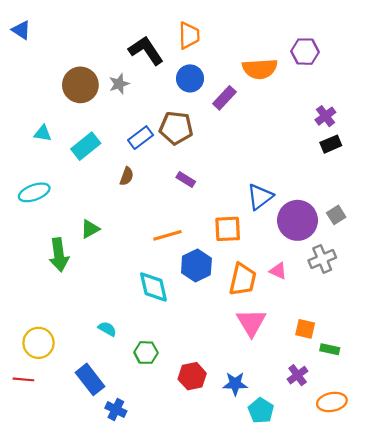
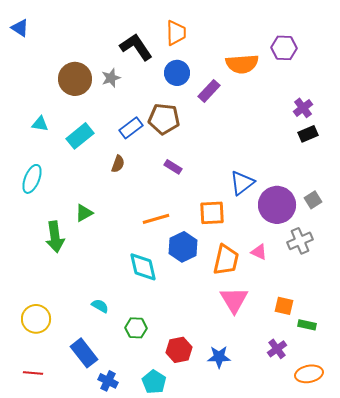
cyan ellipse: (34, 192) -> (32, 179), turned -48
red line: (23, 379) -> (33, 373), moved
cyan pentagon: (261, 411) -> (154, 382), moved

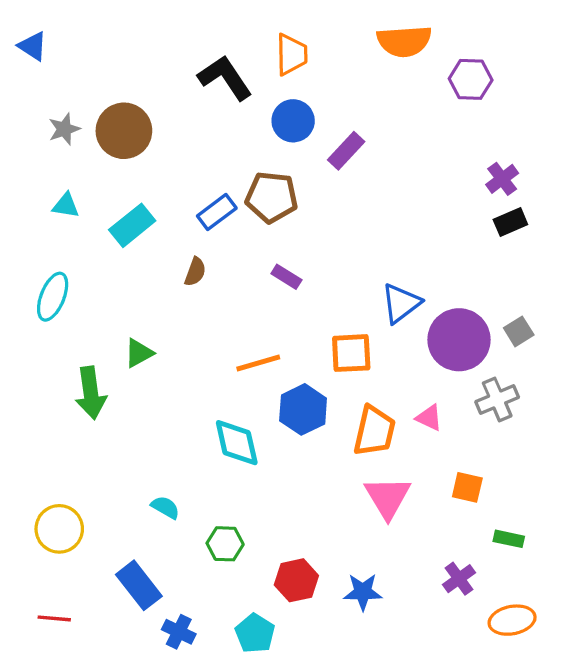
orange semicircle: (242, 64) -> (404, 41), moved
gray star: (111, 78) -> (64, 129), moved
orange square: (284, 306) -> (467, 487), moved

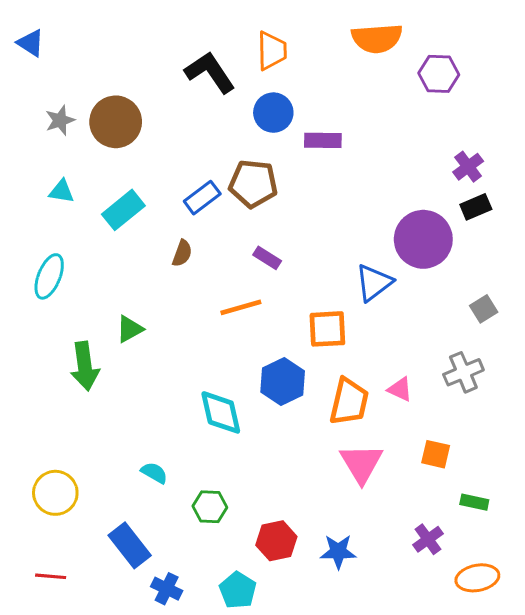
purple rectangle: (346, 151) -> (323, 140), turned 48
purple circle: (459, 340) -> (423, 239), moved
orange line: (258, 363) -> (241, 307), moved

